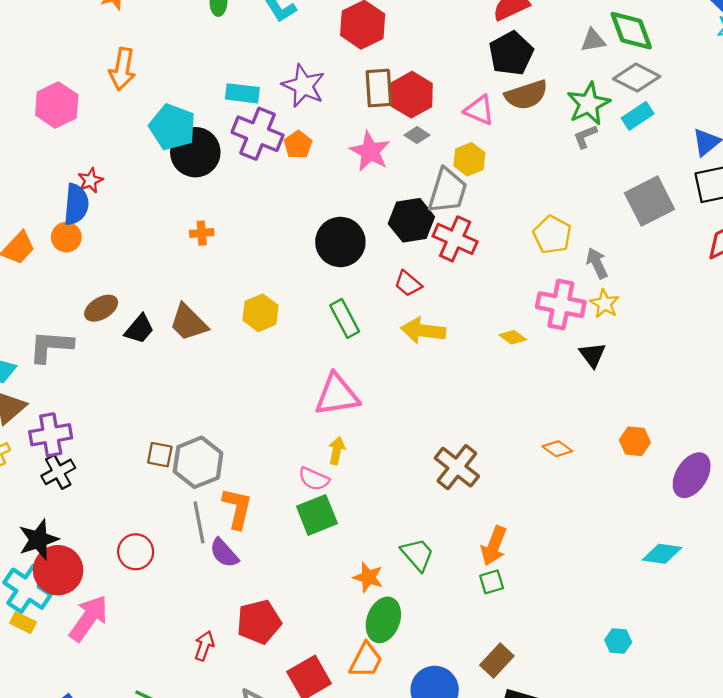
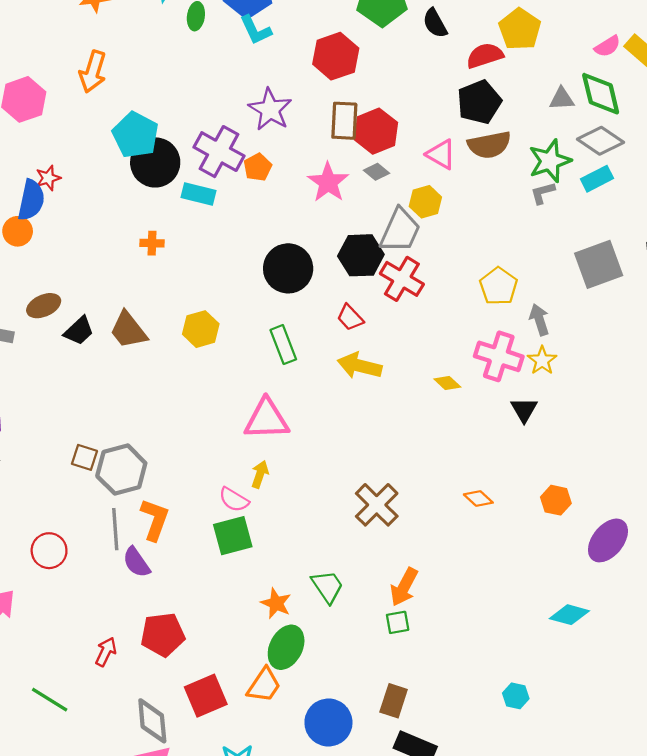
cyan rectangle: (242, 93) -> (198, 194), moved
brown rectangle: (497, 660) -> (394, 701), turned -32

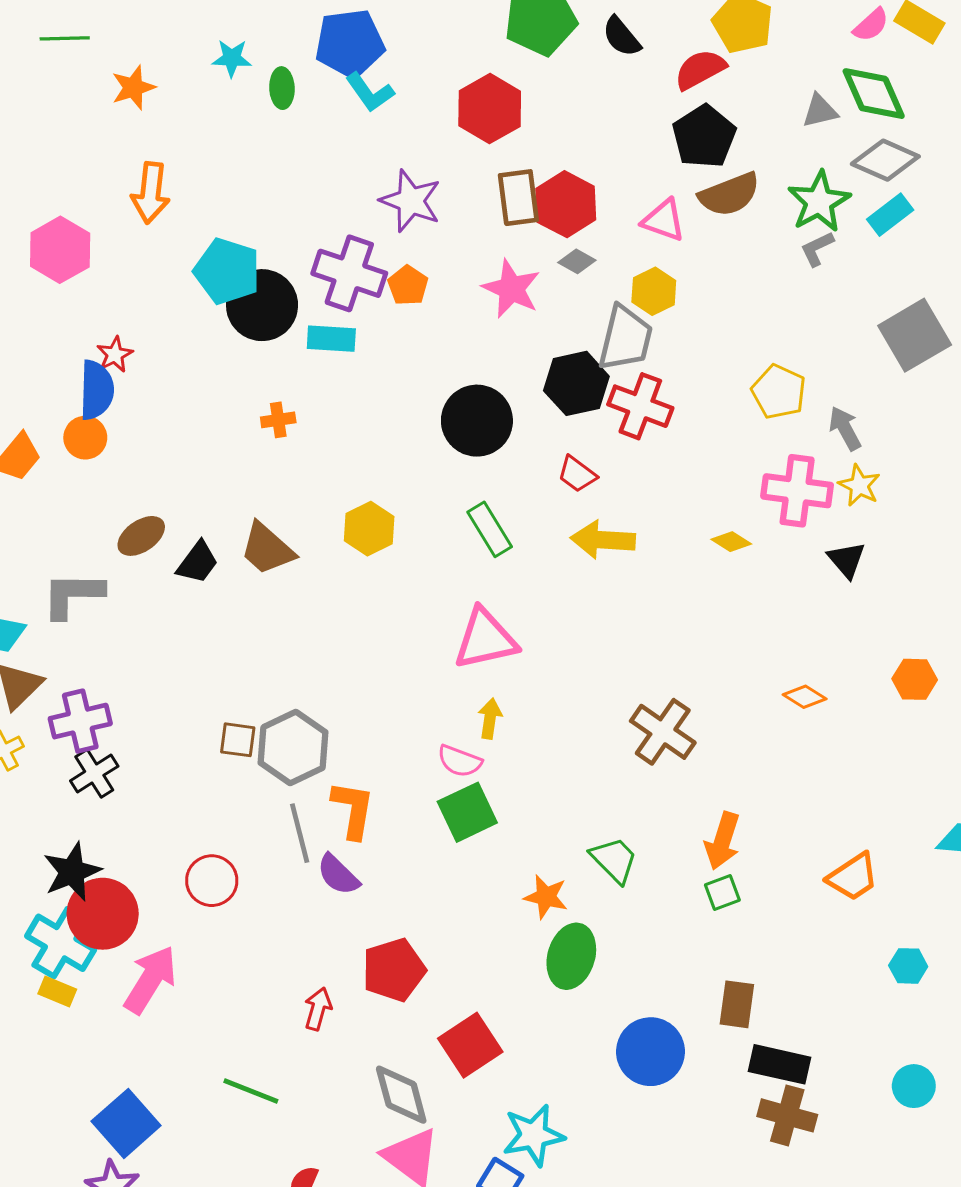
orange trapezoid: (264, 685) -> (853, 877), moved, turned 33

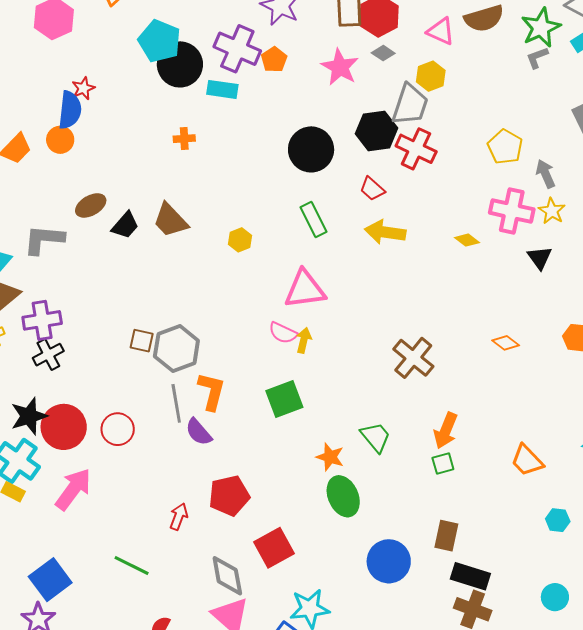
yellow hexagon: (369, 529) -> (240, 240), moved, size x0.7
pink semicircle: (460, 761) -> (283, 333), moved
orange trapezoid: (853, 877) -> (527, 460), turned 75
red circle: (103, 914) -> (64, 427), moved
green ellipse: (571, 956) -> (343, 496), turned -45

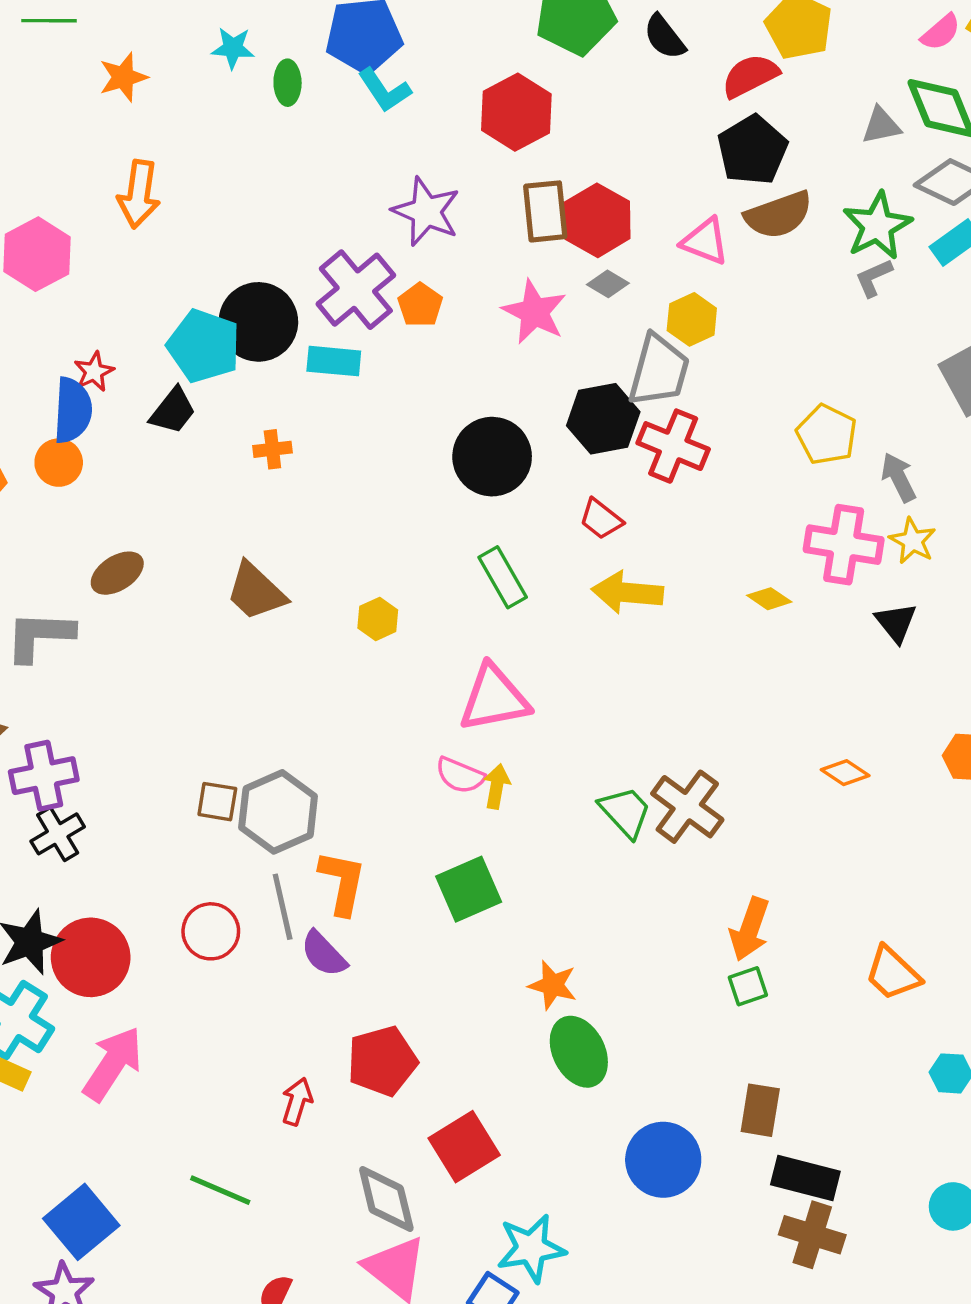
cyan pentagon: (159, 41) -> (204, 346), moved
purple cross: (237, 49) -> (356, 290), turned 30
black trapezoid: (125, 225) -> (173, 411), moved
red circle: (118, 429) -> (211, 931), moved
green trapezoid: (376, 437) -> (625, 812), moved

